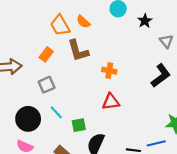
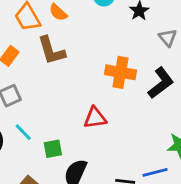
orange cross: (109, 71) -> (121, 72), moved, size x1.5

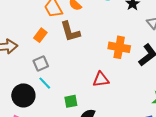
cyan line: (23, 132) -> (45, 83), moved

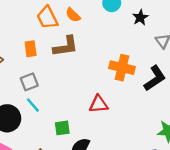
brown L-shape: (70, 32) -> (66, 46), turned -85
orange rectangle: (40, 35) -> (31, 49), turned -48

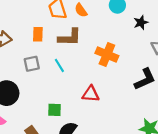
orange cross: (122, 68) -> (107, 55), moved
cyan line: (33, 105) -> (59, 65), moved

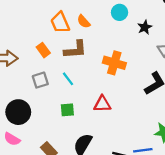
orange rectangle: (38, 34) -> (43, 50), turned -32
green square: (55, 110) -> (67, 110), moved

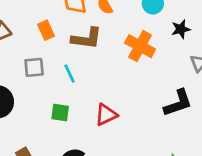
orange cross: (114, 63) -> (140, 46), moved
red triangle: (102, 104) -> (106, 115), turned -36

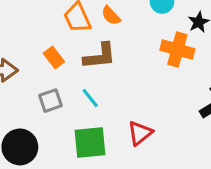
orange cross: (140, 46) -> (177, 50), moved
green square: (60, 112) -> (90, 142), size x1.6

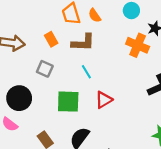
cyan line: (90, 98) -> (86, 72), moved
gray square: (51, 101) -> (45, 69), turned 35

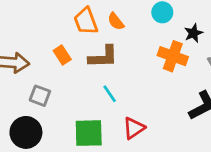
gray square: (45, 69) -> (40, 96), moved

